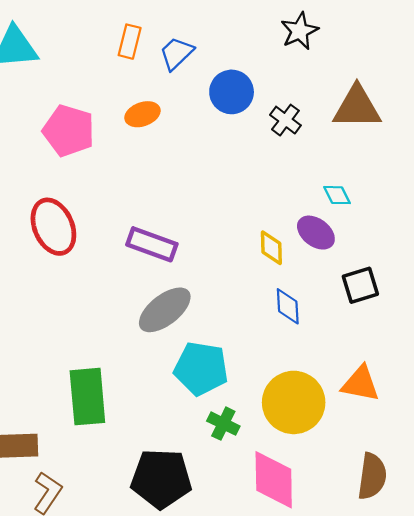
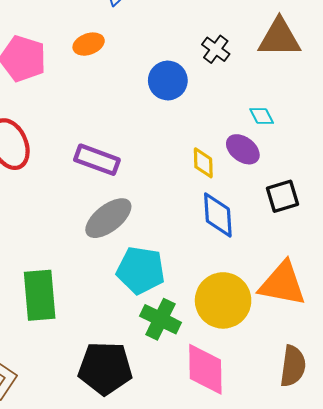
blue circle: (232, 92) -> (168, 81), moved
blue diamond: (288, 306) -> (218, 215), size x1.4
orange triangle: (360, 384) -> (282, 284), size x1.4
green cross: (223, 424) -> (160, 319), size x1.4

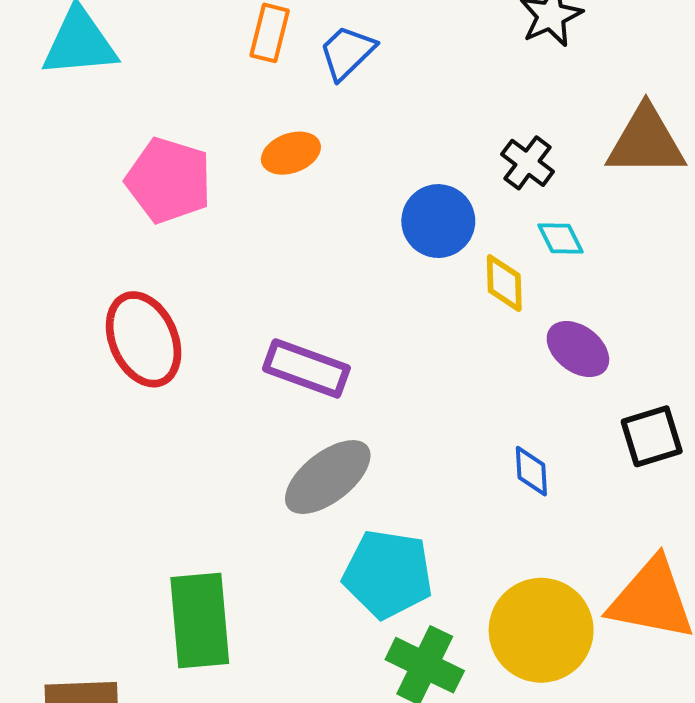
cyan diamond: (262, 116) -> (560, 238), moved
yellow diamond: (203, 163) -> (504, 283), moved
blue diamond: (218, 215) -> (531, 471), size x0.6

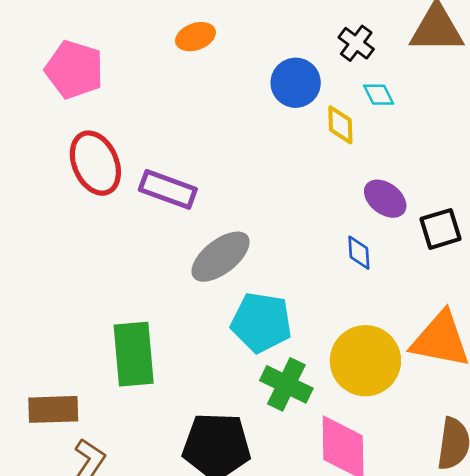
pink pentagon: (169, 180) -> (74, 70), moved
purple ellipse: (578, 349) -> (385, 199), moved
purple rectangle: (306, 368) -> (168, 189), moved

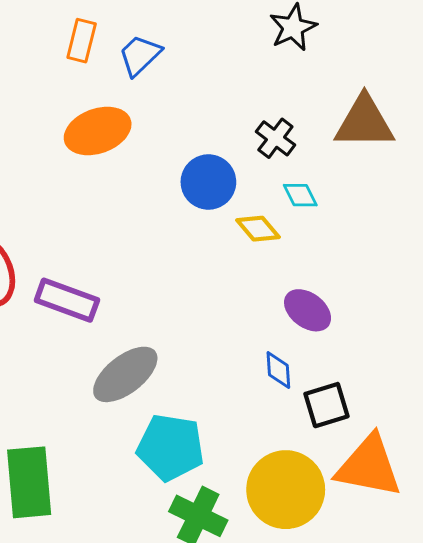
orange ellipse: (195, 37) -> (98, 131), size x1.5
yellow diamond: (340, 125) -> (258, 229), turned -39
black square: (440, 229) -> (326, 405), moved

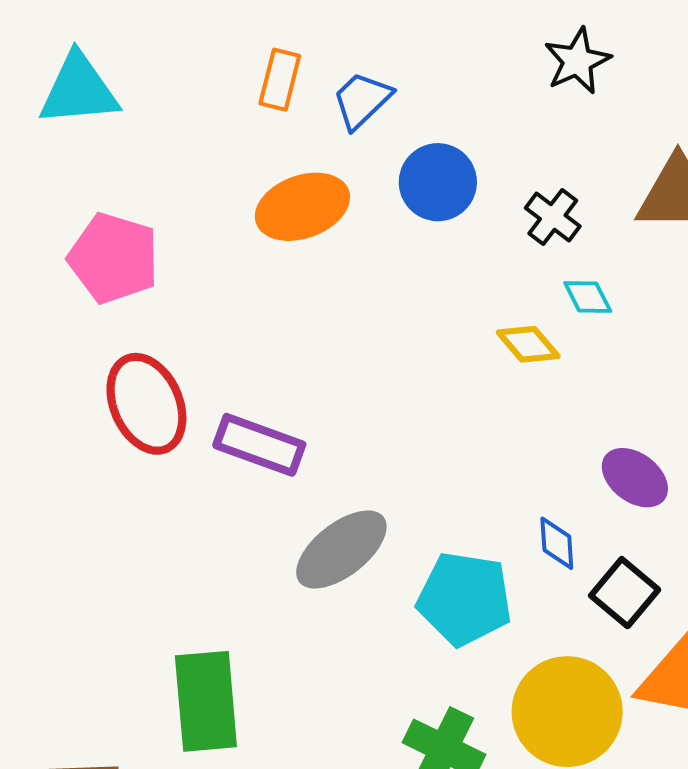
blue circle: (208, 182) -> (438, 182), moved
purple ellipse: (308, 310) -> (635, 478), moved
black square: (326, 405) -> (625, 593), turned -33
cyan pentagon: (171, 447) -> (465, 599), moved

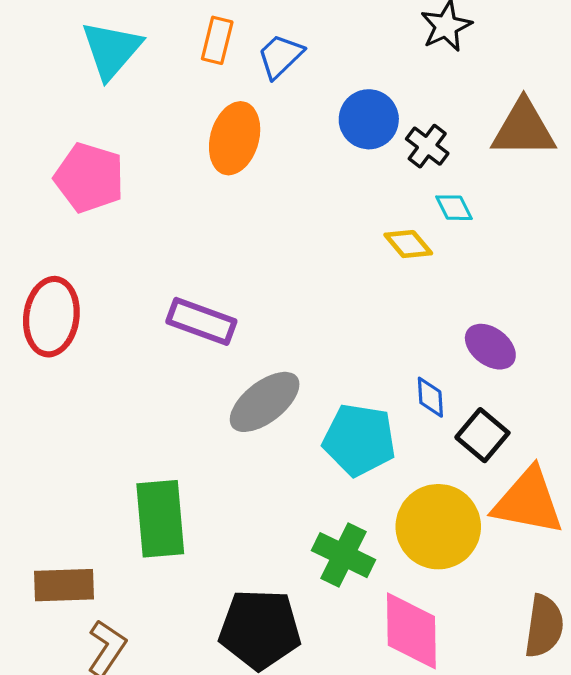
cyan triangle: (79, 90) -> (111, 50), moved, turned -44
blue circle: (438, 182) -> (369, 119), moved
orange ellipse: (302, 207) -> (235, 138), turned -54
red ellipse: (146, 404) -> (51, 317), moved, turned 32

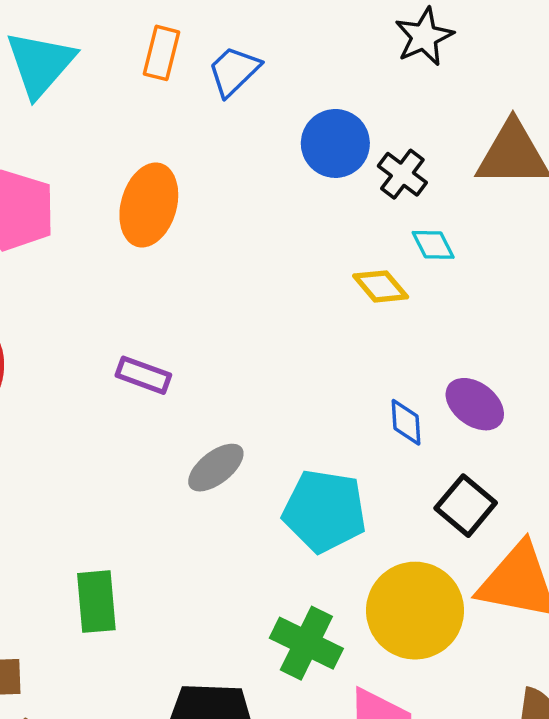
orange ellipse: (235, 138) -> (149, 205), moved
purple rectangle: (201, 321) -> (143, 375), size x0.7
blue diamond: (430, 397) -> (406, 422), moved
gray ellipse: (265, 402) -> (216, 468), size x0.7
green rectangle: (160, 519) -> (96, 602), size x0.7

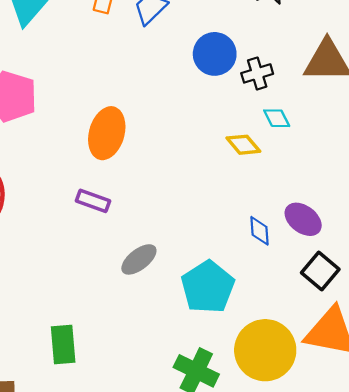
black cross: (402, 174) -> (257, 73), turned 36
orange ellipse: (149, 205) -> (107, 133), moved
black square: (466, 506) -> (320, 271), moved
cyan pentagon: (324, 511) -> (208, 287), turned 30

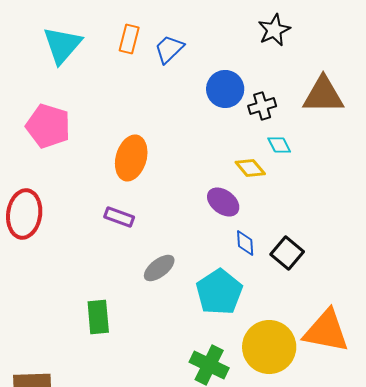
purple ellipse: (303, 219) -> (223, 202), moved
blue diamond: (259, 231) -> (245, 243), moved
black square: (320, 271) -> (287, 253), moved
green rectangle: (63, 344) -> (98, 317), moved

